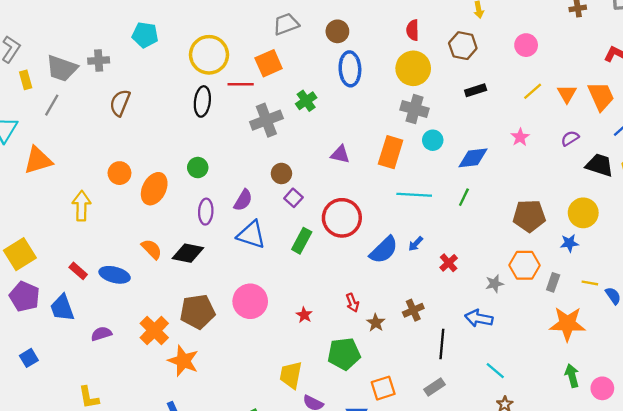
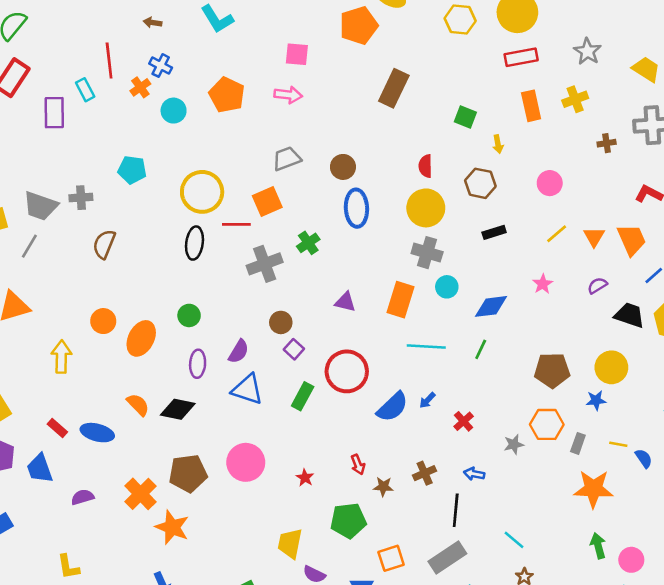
blue arrow: (479, 318) -> (474, 474), moved, size x0.7
brown star: (376, 323) -> (383, 487), turned -30
gray rectangle: (435, 387) -> (447, 557), size x1.6

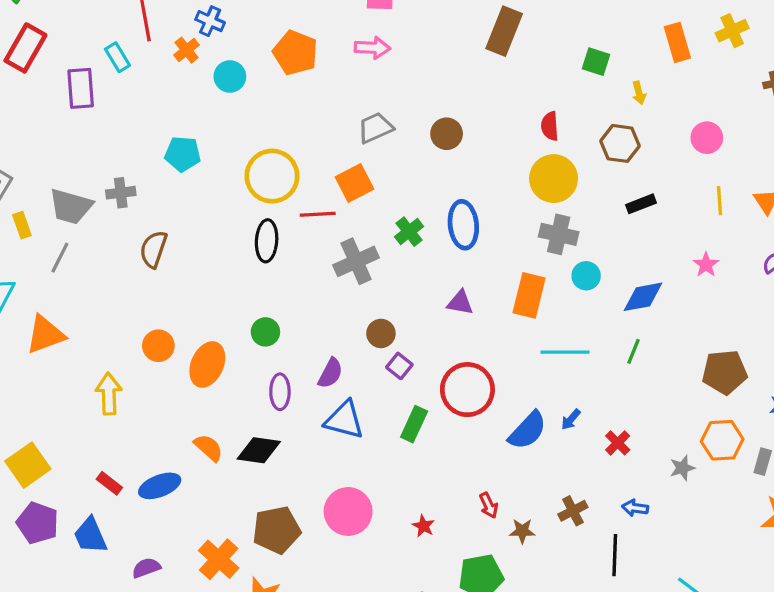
blue ellipse: (356, 208) -> (463, 225), moved
yellow line: (557, 234) -> (719, 201), turned -50
blue ellipse: (97, 433) -> (160, 486), turned -32

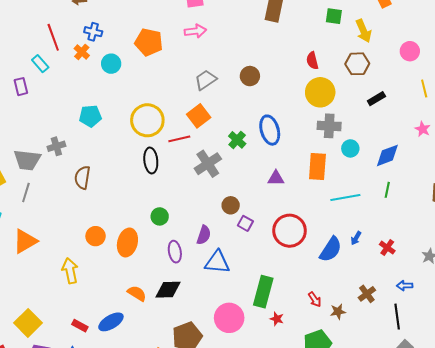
purple rectangle: (81, 88) -> (21, 87), size x0.7
yellow arrow: (639, 93) -> (364, 31), size x1.6
green rectangle: (414, 424) -> (263, 292), moved, size x1.4

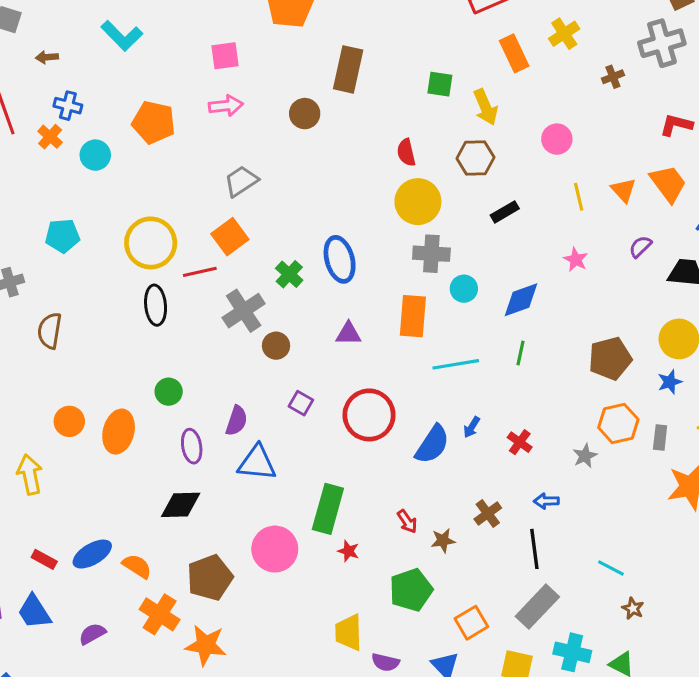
brown circle: (250, 76) -> (305, 114), moved
brown circle: (231, 205) -> (276, 346), moved
orange semicircle: (137, 293) -> (137, 566), moved

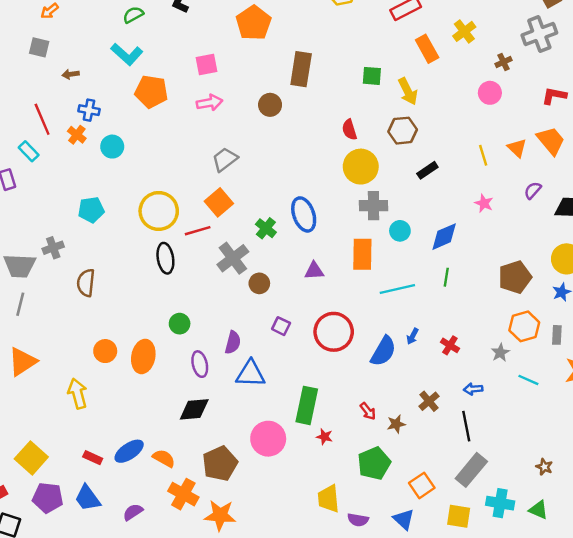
orange pentagon: (154, 122) -> (151, 92), moved
pink circle: (557, 139) -> (490, 93), moved
cyan line: (611, 568) -> (528, 380), moved

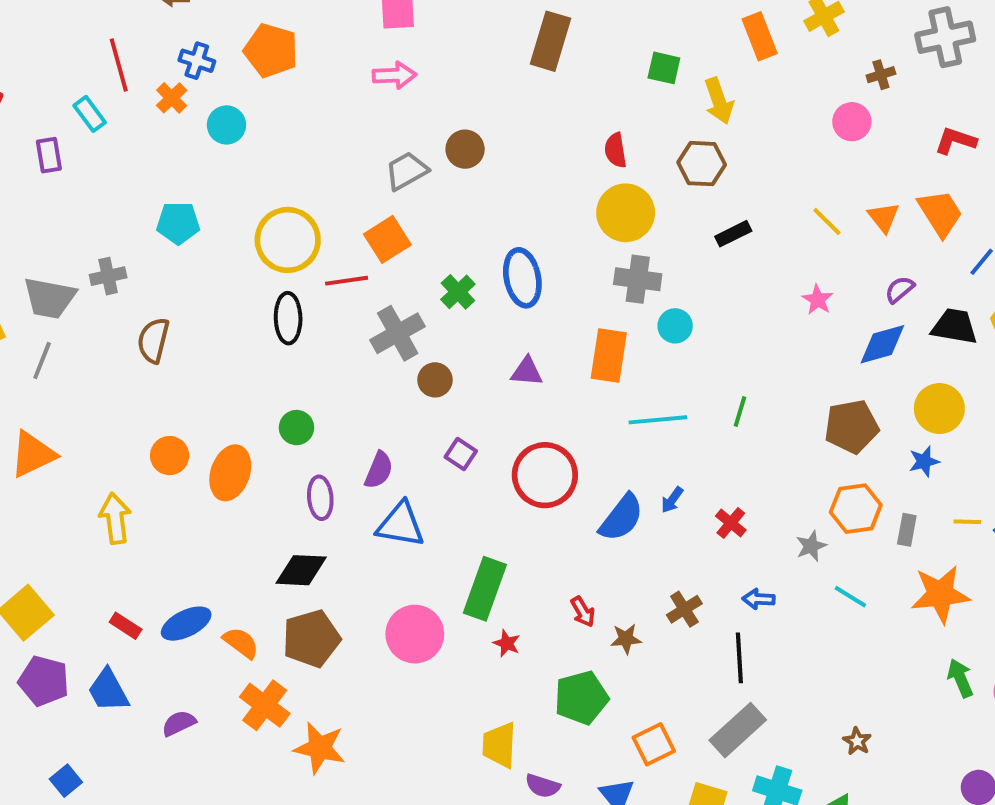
orange pentagon: (151, 92) -> (271, 50), moved
brown circle: (270, 105) -> (465, 149), moved
yellow line: (483, 155) -> (827, 222), turned -36
blue diamond: (444, 237) -> (882, 344), moved
brown pentagon: (220, 464) -> (311, 639), moved

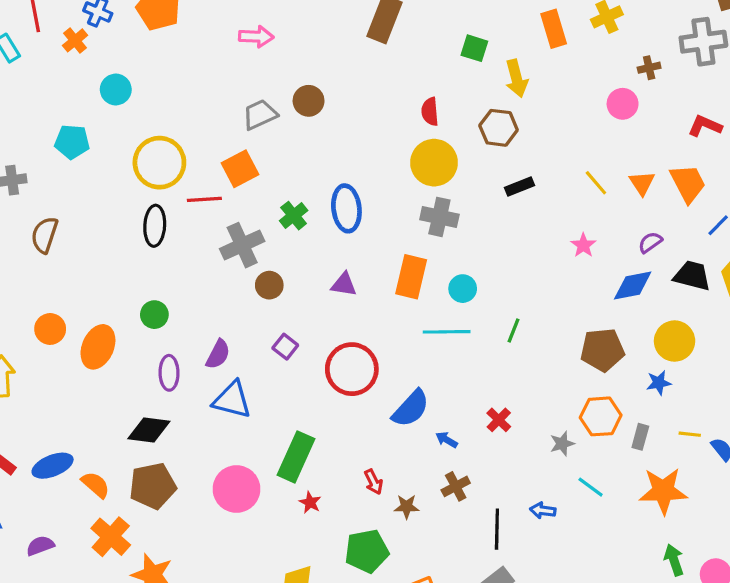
cyan circle: (226, 125) -> (116, 90), moved
cyan circle: (675, 326) -> (463, 289), moved
blue arrow: (672, 500) -> (447, 440), moved, turned 80
blue arrow: (759, 599) -> (543, 510), moved

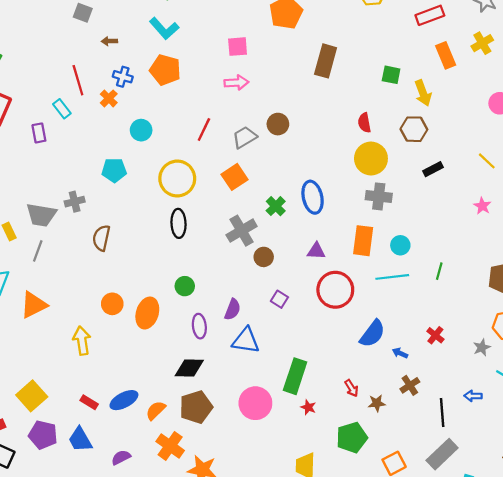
red line: (204, 199) -> (204, 129), moved, turned -55
red circle: (352, 369) -> (335, 290), moved
orange semicircle: (96, 485) -> (156, 410), turned -80

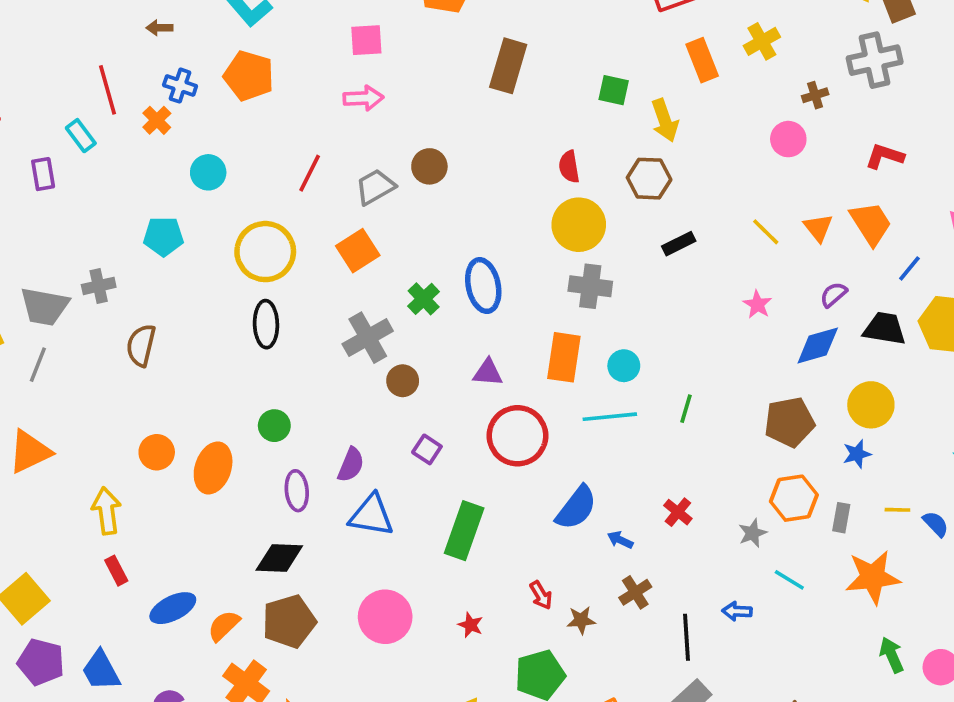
green rectangle: (295, 376) -> (464, 531), moved
red rectangle: (89, 402) -> (116, 571), moved, turned 30

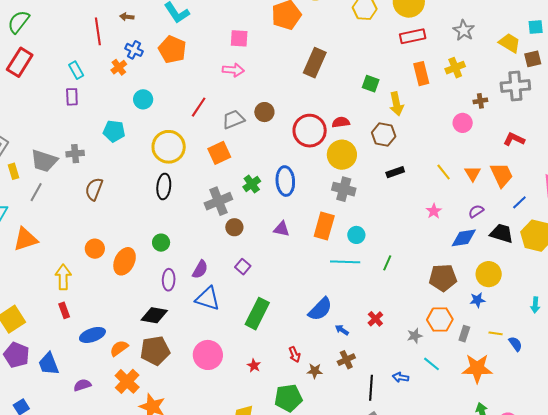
red line: (108, 90) -> (98, 31), moved
red semicircle: (569, 167) -> (341, 122), turned 84
purple rectangle: (43, 174) -> (72, 97), moved
red circle: (517, 436) -> (310, 131), moved

